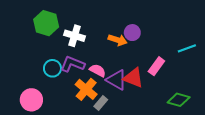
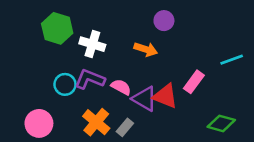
purple circle: (132, 33) -> (164, 21), moved
orange cross: (86, 89) -> (96, 122), moved

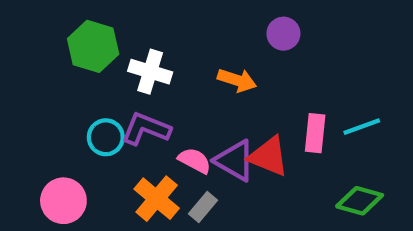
purple circle: (164, 21) -> (283, 34), moved
cyan line: (232, 60) -> (362, 127), moved
pink rectangle: (194, 82) -> (315, 133), turned -30
pink semicircle: (121, 87) -> (195, 161), moved

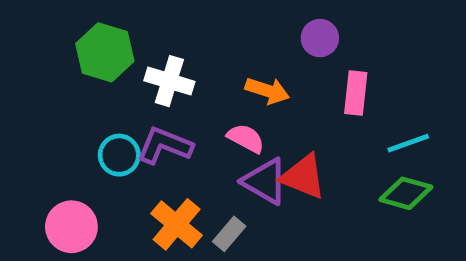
pink rectangle: (315, 133) -> (356, 93), moved
pink semicircle: (195, 161) -> (246, 138), moved
green diamond: (360, 201) -> (406, 193), moved

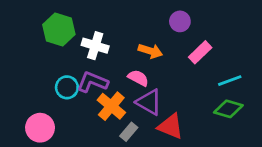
pink rectangle: (356, 93) -> (200, 52), turned 40
red triangle: (303, 177) -> (171, 126), moved
orange cross: (177, 224) -> (111, 106), moved

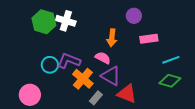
white cross: (95, 46) -> (66, 21), moved
orange arrow: (150, 51) -> (112, 38), turned 78
pink rectangle: (200, 52) -> (149, 39), turned 36

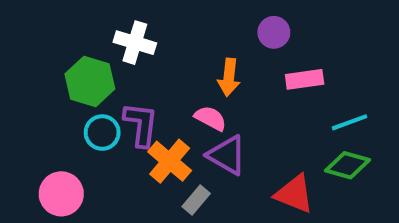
green hexagon: (44, 22) -> (90, 81), moved
purple L-shape: (69, 61) -> (141, 124), turned 75
red triangle: (127, 94) -> (294, 194), moved

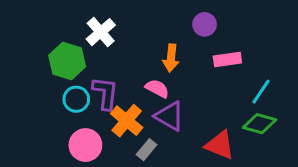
white cross: (135, 43) -> (101, 32), turned 32
cyan line: (349, 122) -> (261, 92), turned -36
pink circle: (61, 194) -> (85, 145), moved

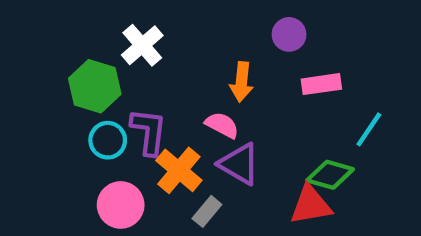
green diamond: (260, 124) -> (330, 175), moved
red triangle: (220, 145) -> (311, 205), turned -32

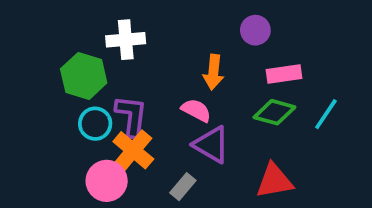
white cross: (142, 45) -> (126, 40), turned 36
orange cross: (179, 170) -> (133, 150), moved
green diamond: (330, 175) -> (274, 112), moved

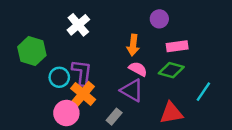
white cross: (126, 40) -> (78, 25), turned -35
green hexagon: (84, 76) -> (32, 51), moved
pink semicircle: (196, 110) -> (138, 69), moved
cyan line: (326, 114) -> (203, 92), moved

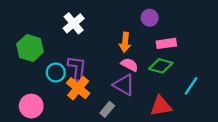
pink circle: (66, 113) -> (31, 106), moved

